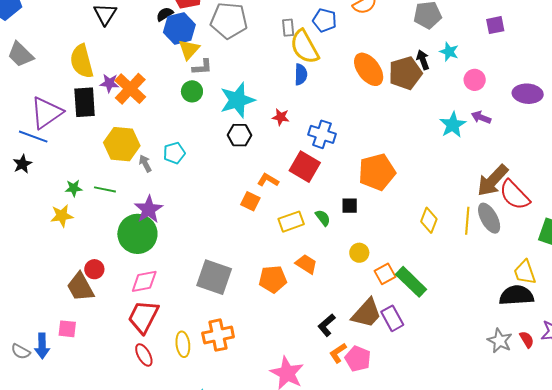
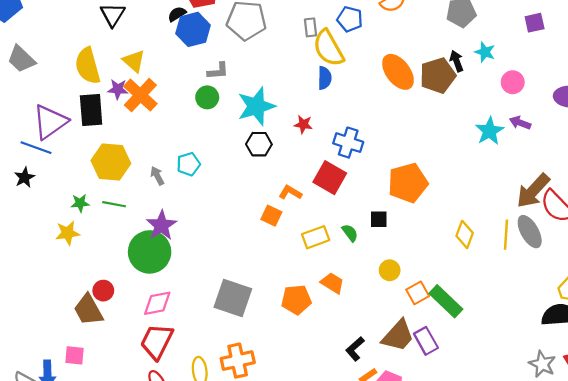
yellow triangle: (189, 49) -> (134, 61), moved, turned -30
yellow hexagon: (122, 144) -> (111, 162), moved

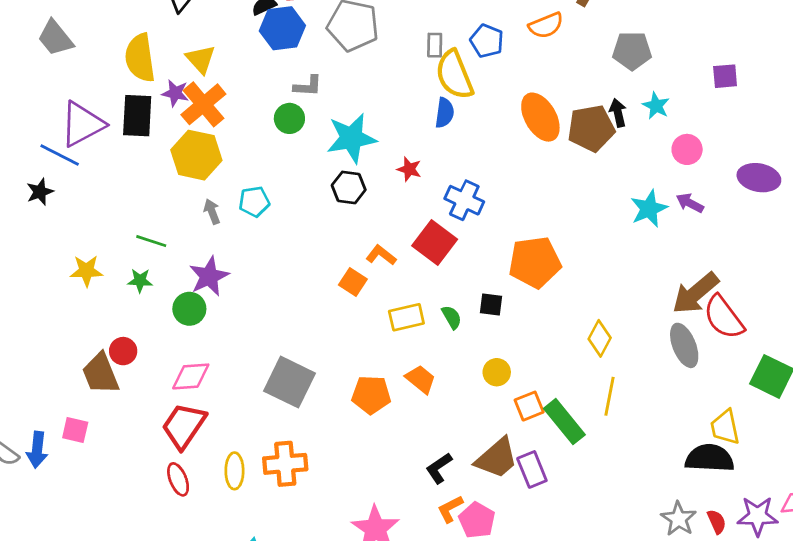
yellow hexagon: (111, 162) -> (196, 155), moved
green star: (80, 203) -> (140, 281), moved
yellow line: (506, 235) -> (609, 396), moved
green circle: (150, 252) -> (189, 309), size x0.6

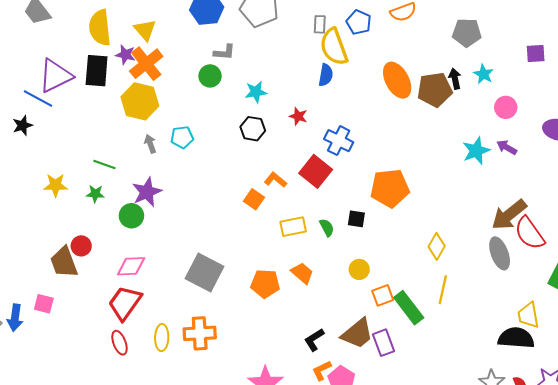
cyan star: (351, 138) -> (256, 92), size x0.6

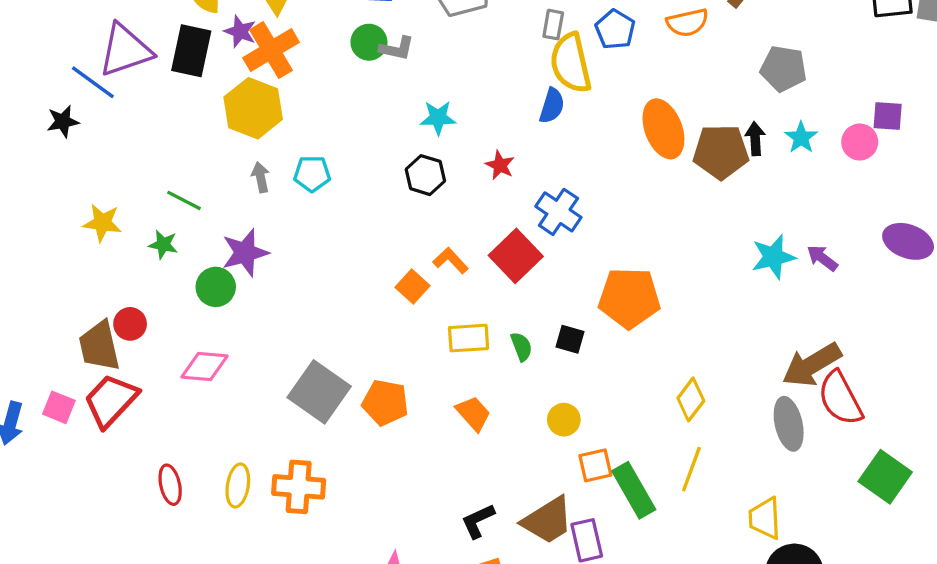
green circle: (210, 76) -> (369, 42), moved
pink circle: (506, 107) -> (860, 142), moved
orange pentagon: (265, 284) -> (385, 403), moved
red trapezoid: (125, 303) -> (111, 400), moved
yellow trapezoid: (528, 315) -> (765, 518), moved

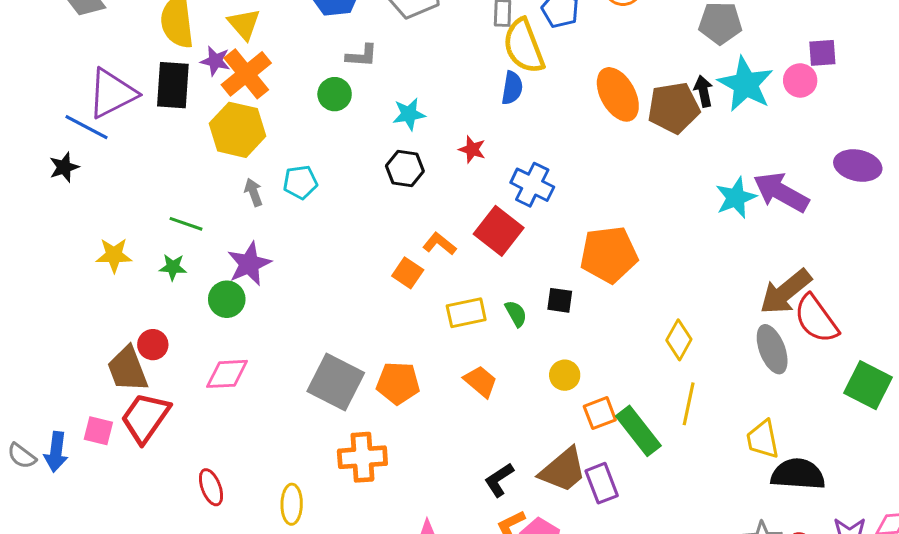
green circle: (369, 42) -> (335, 94), moved
cyan star: (801, 138) -> (746, 84), size x1.8
purple arrow: (822, 258) -> (781, 192), size x1.8
yellow ellipse: (238, 485) -> (292, 504), moved
orange cross: (299, 487) -> (362, 457), moved

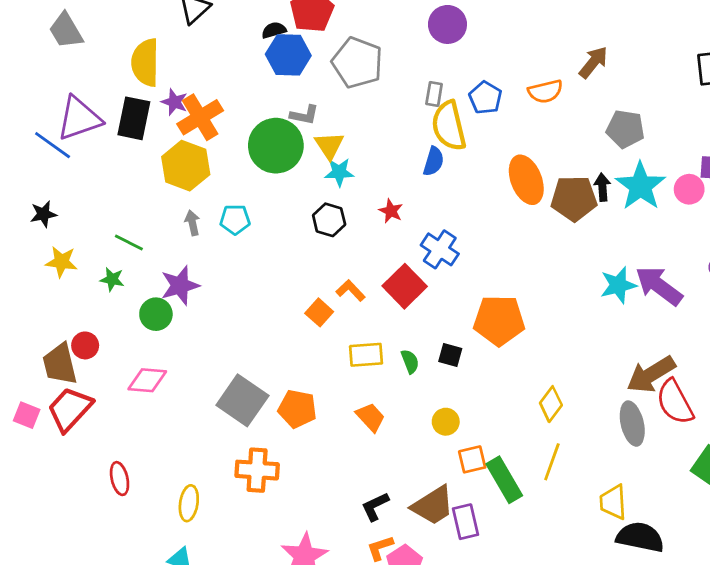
yellow triangle: (244, 24) -> (329, 145), moved
green circle: (335, 94) -> (276, 146), size x1.8
black star: (64, 167) -> (43, 214), moved

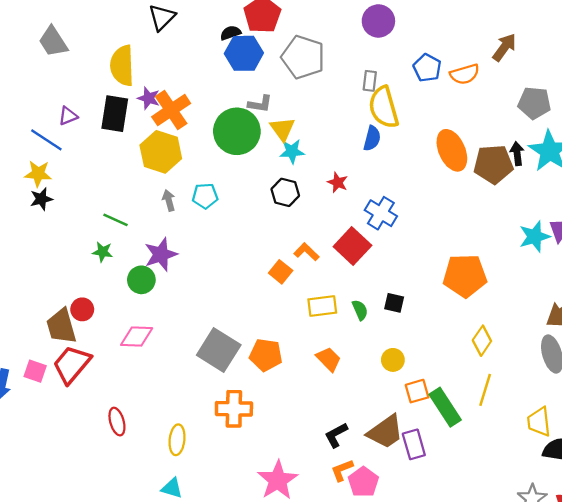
blue pentagon: (485, 98) -> (427, 68), moved
purple triangle: (79, 118) -> (68, 116), size x0.5
yellow star: (61, 262) -> (38, 174), moved
orange pentagon: (499, 320) -> (465, 276), moved

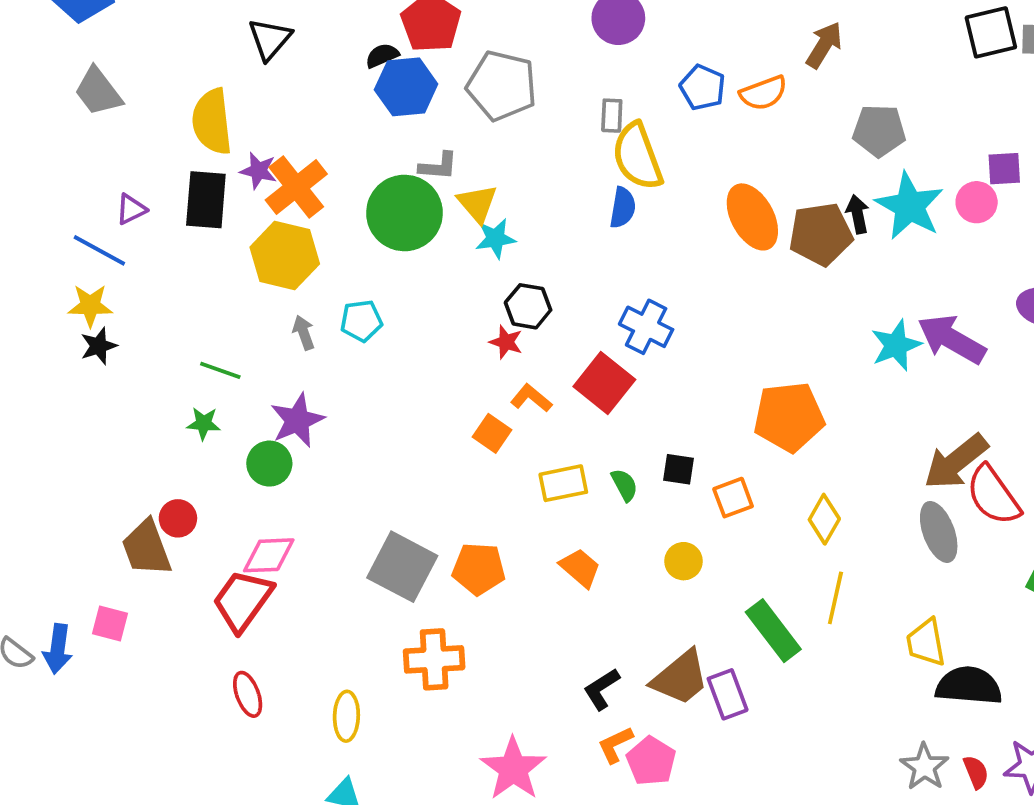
red star: (338, 182) -> (506, 342), moved
black hexagon: (285, 192) -> (528, 306), moved
red trapezoid: (72, 364) -> (243, 600), moved
orange square: (417, 391) -> (733, 498), moved

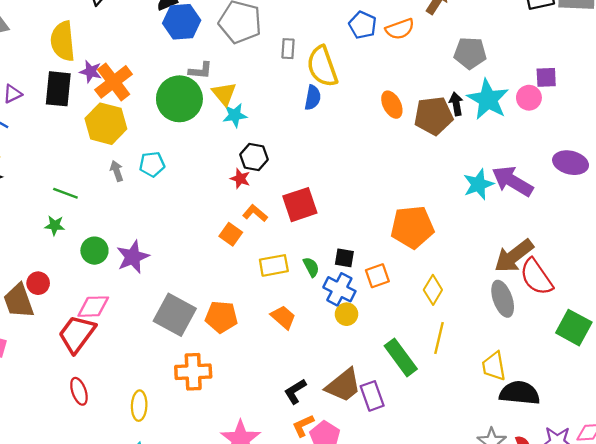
gray rectangle: (612, 116) -> (288, 49), moved
orange ellipse: (752, 217) -> (392, 105), size x0.7
blue cross: (646, 327) -> (339, 289), moved
red square: (604, 383) -> (300, 205), turned 32
purple star: (297, 420) -> (133, 257), moved

